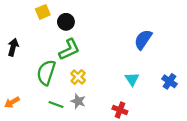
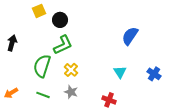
green line: (56, 105) -> (43, 95), moved

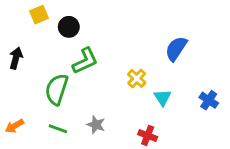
yellow square: (39, 11) -> (39, 15), moved
black circle: (60, 20) -> (69, 27), moved
yellow cross: (71, 70) -> (137, 78), moved

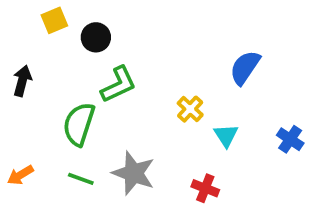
gray star: (96, 125) -> (134, 173), size x1.6

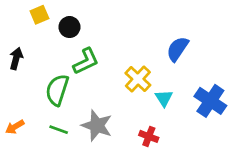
yellow cross: (190, 109) -> (138, 79), size x1.4
blue cross: (290, 139) -> (210, 101), size x1.6

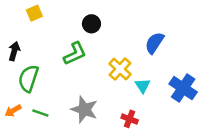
black circle: (69, 27) -> (91, 24), moved
green semicircle: (57, 90) -> (28, 78), moved
green line: (59, 130) -> (40, 113), moved

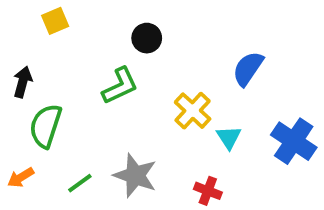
green line: (40, 113) -> (80, 183), moved, turned -56

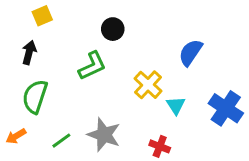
black arrow: (23, 82) -> (29, 53), moved

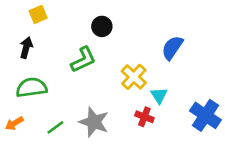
green semicircle: (35, 97) -> (31, 88), turned 64
blue cross: (226, 108) -> (205, 115), moved
red cross: (160, 146) -> (144, 117), moved

